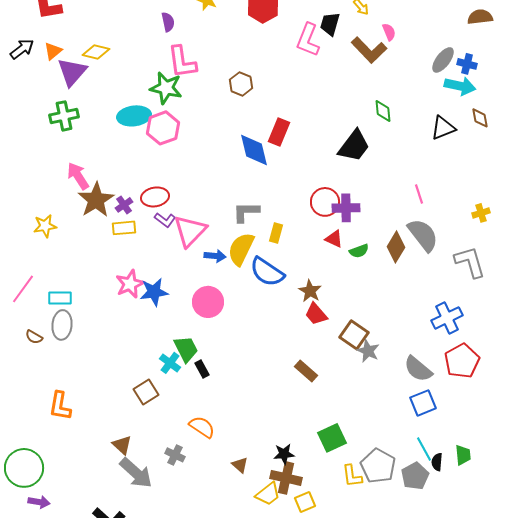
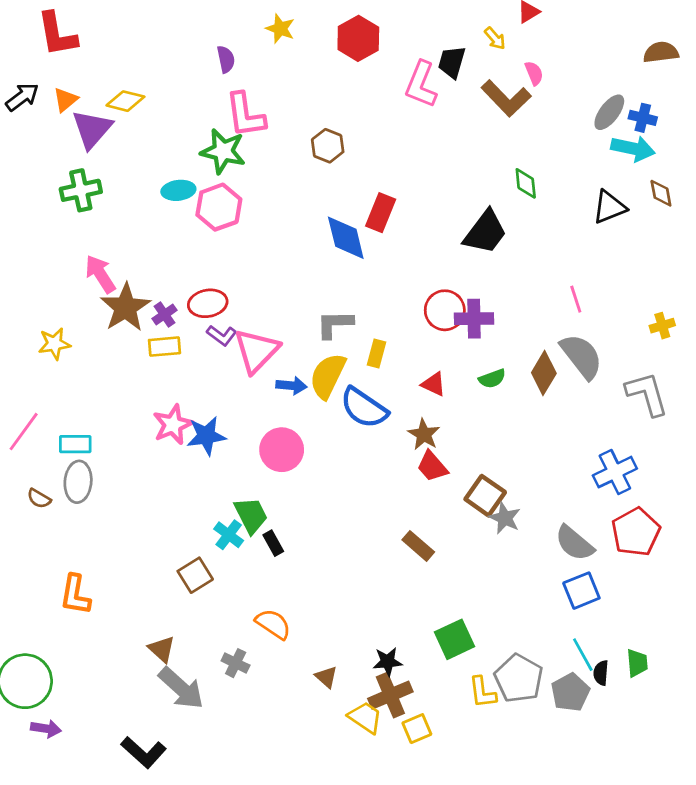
cyan ellipse: (134, 116) -> (178, 190), size x0.7
red triangle: (334, 239) -> (434, 384), moved
brown cross: (286, 478) -> (390, 695), turned -36
yellow trapezoid: (268, 494) -> (365, 717), turned -108

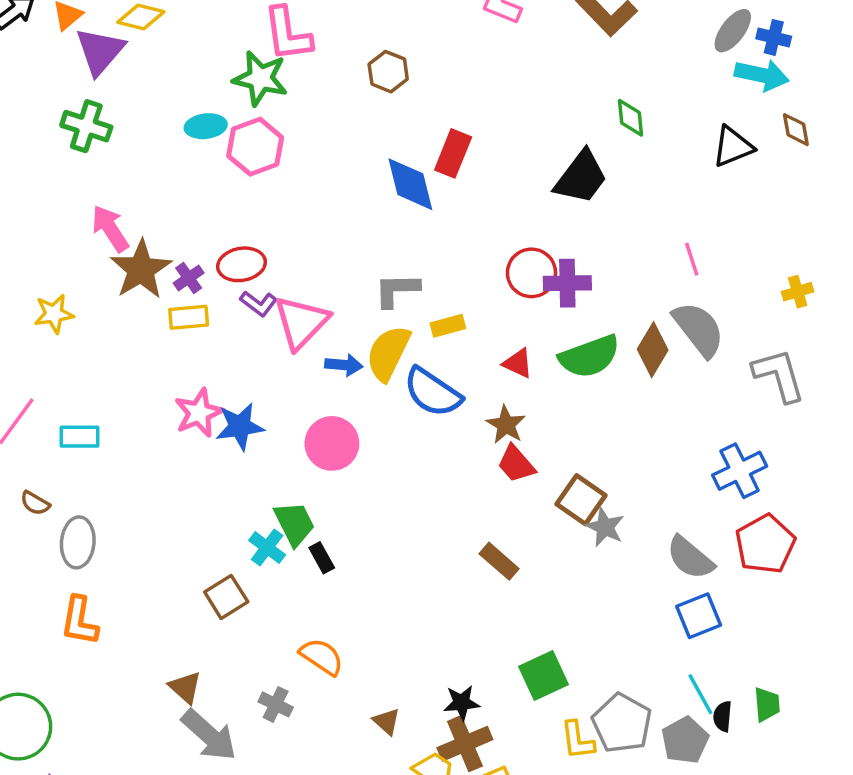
green cross: (81, 190) -> (86, 126), turned 30
yellow rectangle: (376, 353) -> (448, 326), turned 60
green semicircle: (492, 379) -> (589, 356), size x1.8
gray ellipse: (78, 482) -> (78, 542), moved

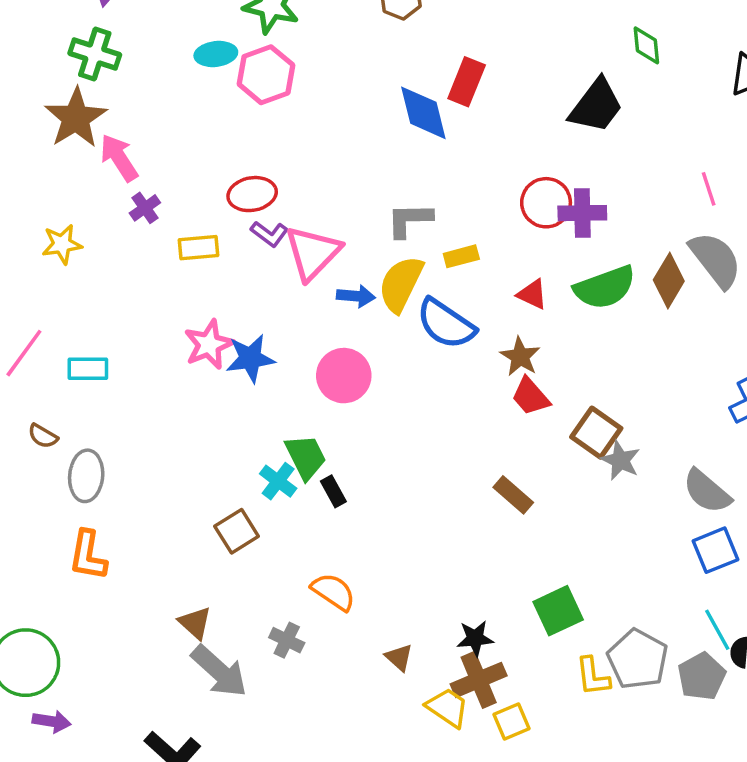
brown star: (141, 269) -> (76, 118), moved
purple cross: (189, 278) -> (145, 208), moved

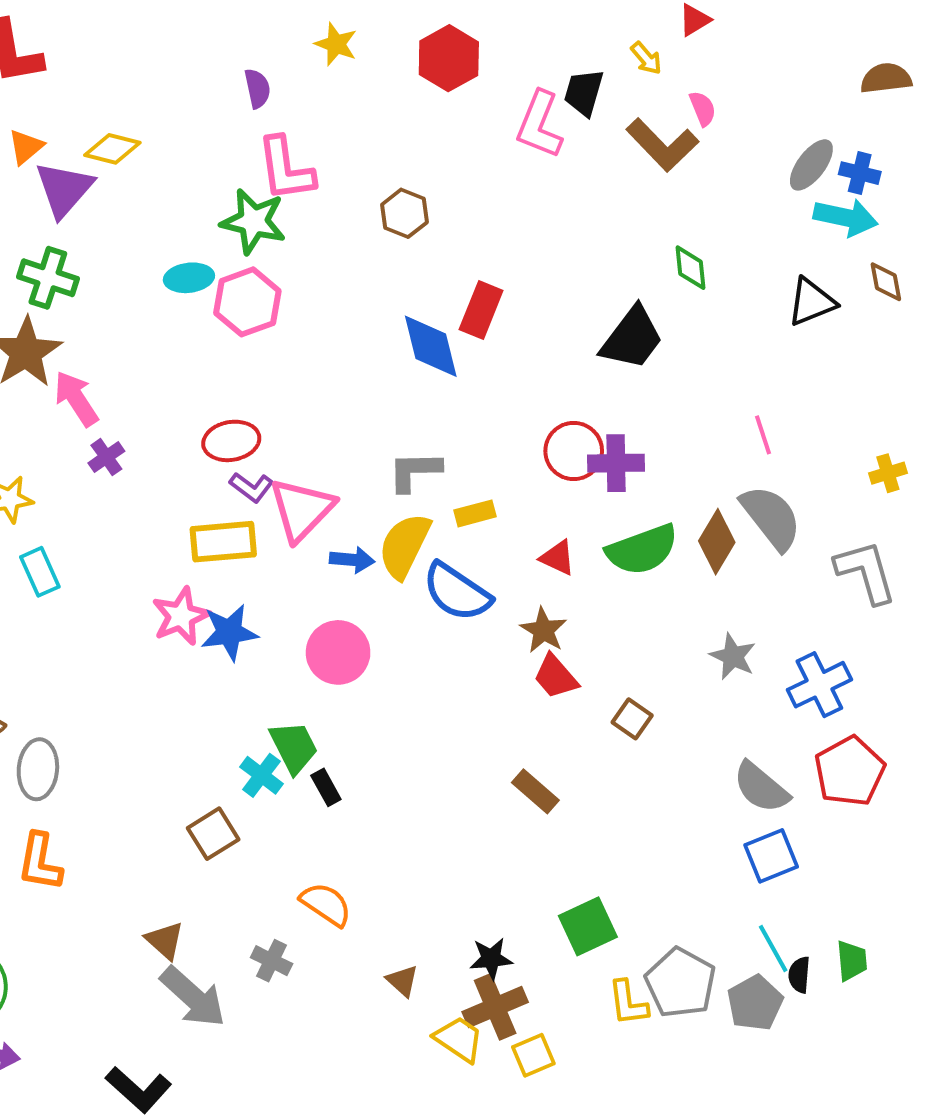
yellow rectangle: (199, 248) -> (223, 542), moved, size x1.4
cyan rectangle: (88, 369) -> (40, 572), moved, turned 66
brown square: (596, 433) -> (632, 719), size x0.7
gray star: (620, 460) -> (733, 656), moved

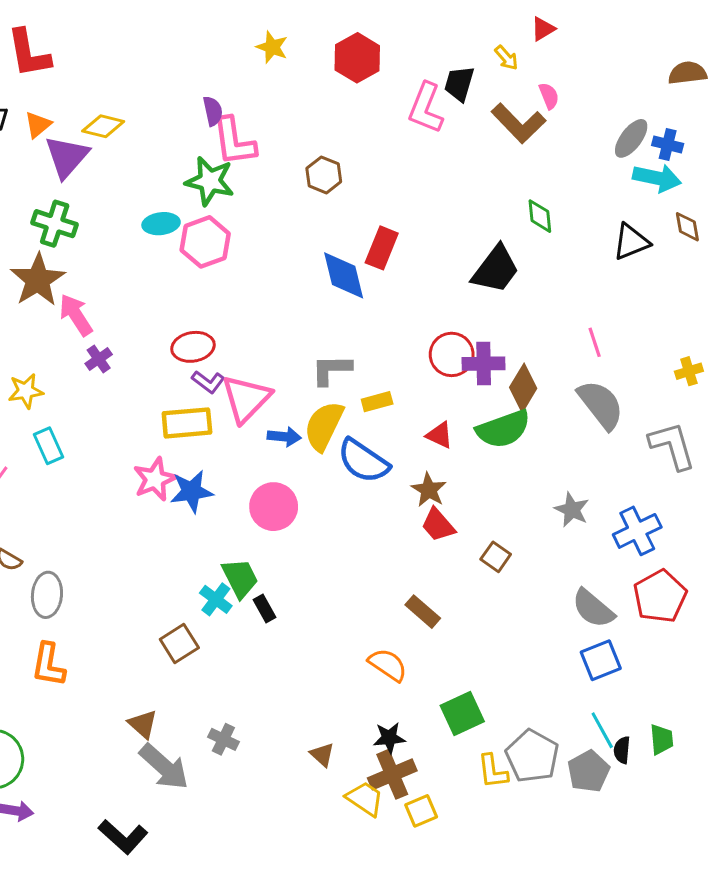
purple semicircle: (257, 88) -> (213, 111), moved
brown diamond: (717, 542) -> (523, 388), moved
orange semicircle: (326, 904) -> (388, 665), moved

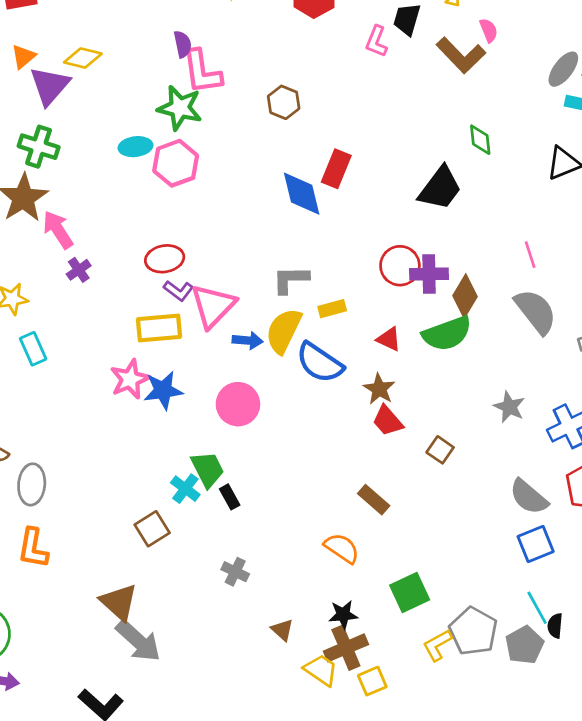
pink L-shape: (426, 108) -> (376, 41), size x0.7
brown triangle: (143, 724) -> (119, 602), size x1.4
gray cross: (223, 739) -> (235, 572), moved
yellow L-shape: (493, 771) -> (437, 645), turned 68

